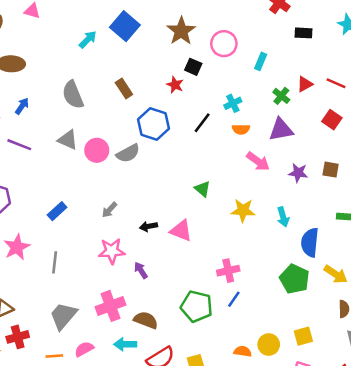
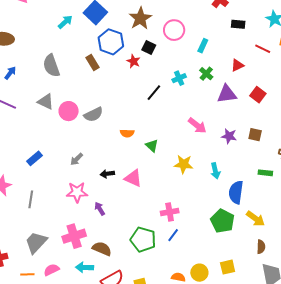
red line: (336, 83) -> (263, 49), moved
green cross: (281, 96) -> (206, 74), moved
blue hexagon: (153, 124) -> (111, 42), moved
orange semicircle: (241, 129) -> (127, 133), moved
purple triangle: (281, 130) -> (227, 94), moved

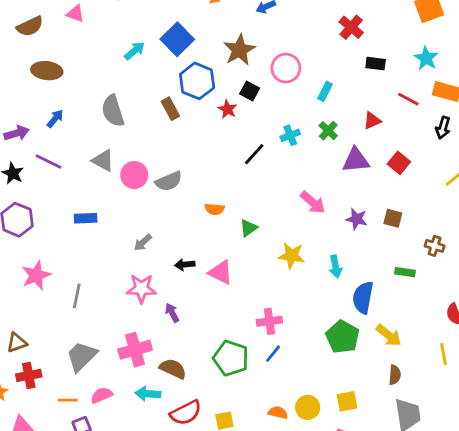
green triangle: (152, 146) -> (248, 228), turned 40
blue rectangle: (35, 158) -> (86, 218), moved, turned 35

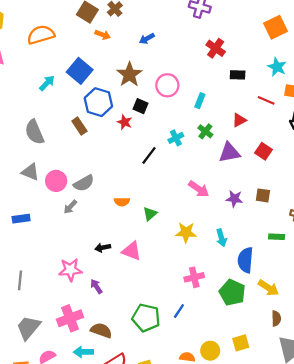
gray arrow: (143, 243) -> (70, 207), moved
pink cross: (269, 321) -> (194, 277), moved

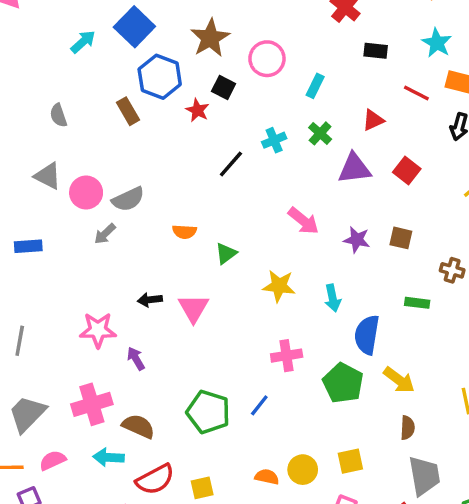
gray semicircle: (34, 132) -> (58, 115), size x0.6
pink triangle: (131, 251) -> (194, 308), turned 35

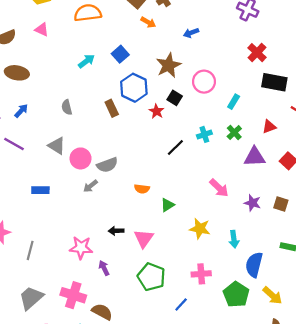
blue square: (134, 27) -> (120, 54), size x0.7
black rectangle: (376, 51) -> (274, 82), size x1.6
pink cross: (92, 404) -> (73, 295), turned 30
green pentagon: (208, 412) -> (151, 277), moved

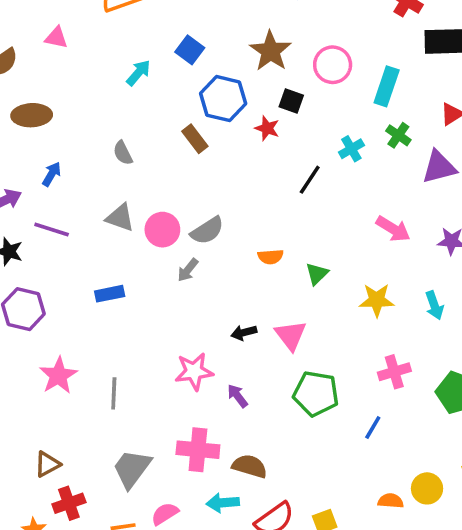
cyan rectangle: (234, 102) -> (387, 86), size x1.5

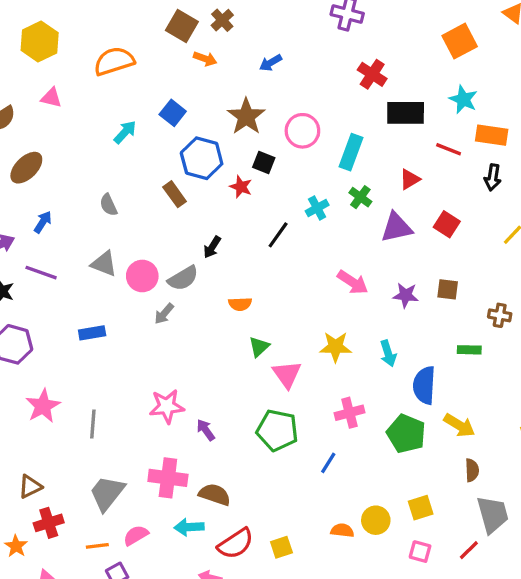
brown ellipse: (32, 115) -> (26, 168), turned -44
green triangle: (317, 274) -> (259, 347), moved
black arrow: (244, 333) -> (212, 247), moved, turned -45
pink triangle: (291, 335) -> (287, 374), moved

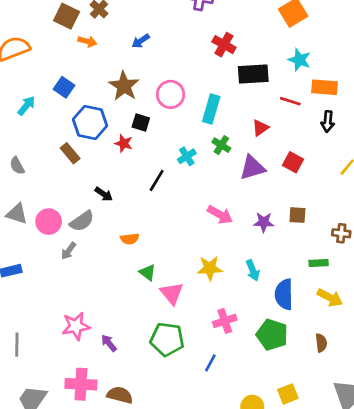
black arrow: (212, 247) -> (104, 194), turned -84
green triangle: (259, 347) -> (148, 272), turned -36
yellow arrow: (459, 425) -> (330, 298), moved
brown semicircle: (472, 470) -> (321, 343), moved

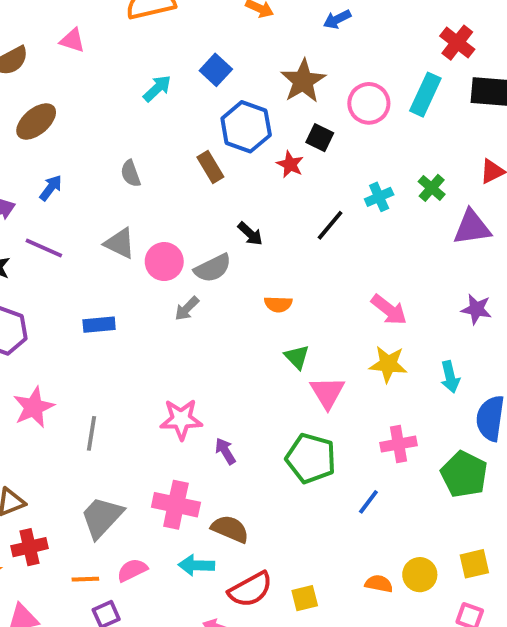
cyan rectangle: (211, 109) -> (425, 95), moved
pink arrow: (220, 215) -> (389, 310), moved

